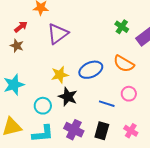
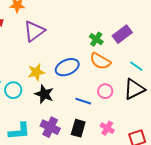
green cross: (122, 27) -> (96, 39), moved
cyan circle: (43, 106) -> (13, 90), moved

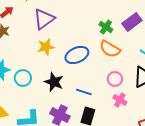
yellow star: (36, 72) -> (46, 47), moved
blue line: (83, 101) -> (84, 92), moved
pink cross: (107, 128) -> (120, 100), moved

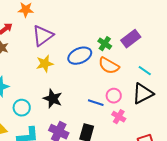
blue ellipse: (77, 55) -> (80, 56), moved
cyan circle: (23, 78) -> (22, 108), moved
blue line: (84, 92) -> (96, 103), moved

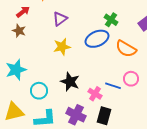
purple triangle: (43, 36) -> (60, 19), size x0.7
green cross: (105, 44) -> (111, 20), moved
pink cross: (119, 117) -> (95, 94), moved

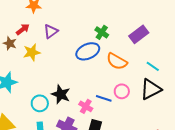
red arrow: (23, 12) -> (23, 29), moved
yellow star: (62, 47) -> (32, 52), moved
cyan circle: (39, 91) -> (40, 103), moved

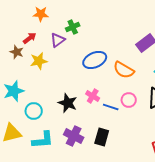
green cross: (102, 32) -> (73, 27), moved, turned 32
cyan circle: (40, 103) -> (34, 111), moved
pink cross: (86, 106) -> (93, 96), moved

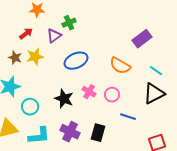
brown star: (17, 52) -> (15, 58), moved
blue ellipse: (95, 60) -> (76, 61), moved
pink circle: (129, 100) -> (112, 95), moved
blue line: (111, 107) -> (128, 117), moved

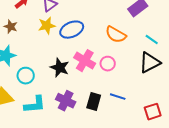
yellow star: (35, 57) -> (47, 26), moved
pink cross: (89, 92) -> (85, 61), size x1.5
blue line: (128, 117) -> (118, 97), moved

